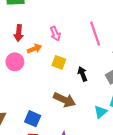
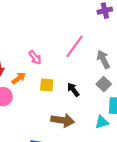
pink line: (95, 34) -> (74, 46), turned 70
cyan triangle: (101, 112) -> (102, 122), turned 40

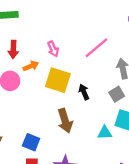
yellow square: (47, 85) -> (58, 80), size x1.6
brown arrow: (63, 120) -> (65, 121), turned 50

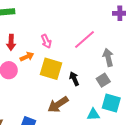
brown arrow: (65, 121) -> (58, 104), turned 75

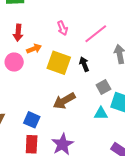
pink arrow: (46, 41) -> (62, 28), moved
black arrow: (74, 79) -> (84, 64), moved
gray square: (103, 80) -> (103, 87), moved

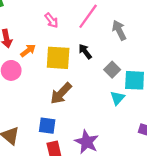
brown arrow: (64, 101) -> (61, 93), moved
cyan triangle: (101, 113) -> (117, 98), turned -32

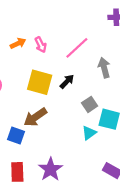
orange arrow: (28, 51) -> (18, 43), moved
black arrow: (85, 52) -> (67, 81), turned 70
blue square: (47, 126) -> (16, 135), moved

